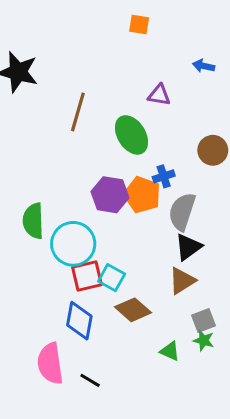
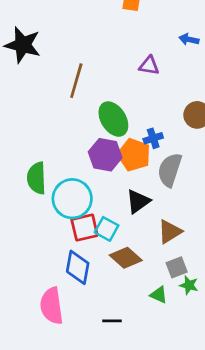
green ellipse: (131, 135) -> (113, 119), moved
black triangle: (188, 247) -> (138, 201), moved
gray square: (204, 321) -> (177, 267), moved
black line: (90, 380) -> (112, 321), moved, turned -30

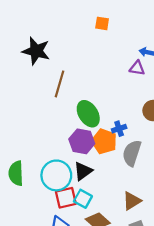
black star: (23, 45) -> (36, 51), moved
purple triangle: (149, 65) -> (137, 68), moved
green semicircle: (36, 178) -> (16, 173), moved
black triangle: (138, 201) -> (83, 171), moved

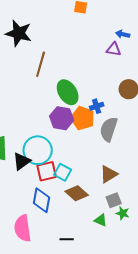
black triangle: (83, 171) -> (22, 161), moved

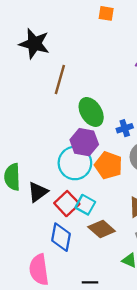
orange pentagon: (83, 118) -> (109, 165), moved
cyan circle: (38, 150) -> (75, 163), moved
red square: (47, 171) -> (67, 204), turned -30

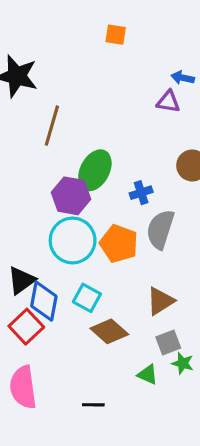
green ellipse: (91, 112) -> (95, 170), turned 60
purple hexagon: (84, 142) -> (71, 196), moved
red square: (67, 204) -> (26, 327), moved
blue diamond: (61, 237) -> (44, 301), moved

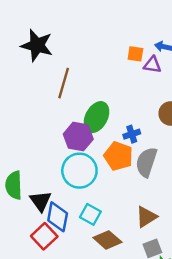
orange square: (116, 35) -> (135, 54), moved
orange pentagon: (119, 244) -> (118, 156), moved
black triangle: (22, 280) -> (41, 201), turned -30

